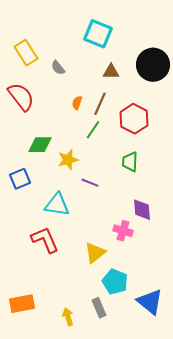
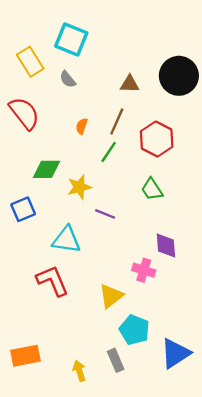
cyan square: (98, 34) -> (71, 39), moved
orange semicircle: (77, 103) -> (82, 126), moved
green trapezoid: (130, 162) -> (152, 189), turned -35
blue triangle: (150, 302) -> (175, 353), turned 48

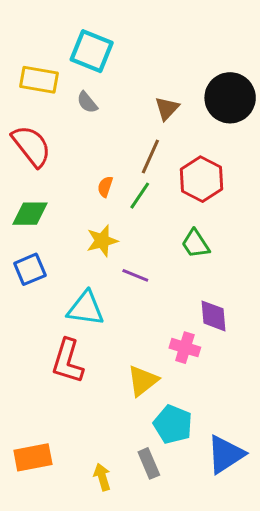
yellow rectangle: (30, 62) -> (39, 80), turned -48
brown triangle: (130, 84) -> (167, 108), turned -48
orange semicircle: (82, 126) -> (105, 187), moved
green diamond: (47, 169) -> (30, 214), moved
red L-shape: (52, 281) -> (68, 361), turned -140

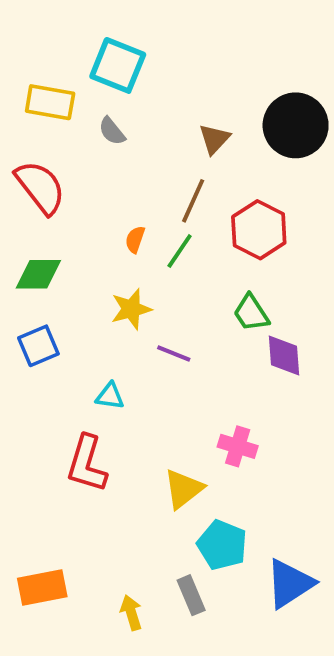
cyan triangle: (86, 308) -> (110, 396), size x0.6
purple diamond: (214, 316) -> (284, 355), moved

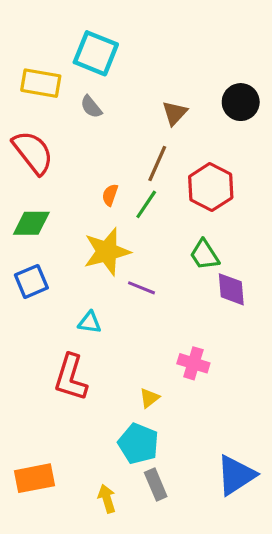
black circle: (296, 125) -> (241, 102), size x0.7
yellow star: (131, 309) -> (107, 252), size x1.4
yellow triangle: (183, 489) -> (149, 398), size x0.6
cyan pentagon: (222, 545) -> (138, 444), moved

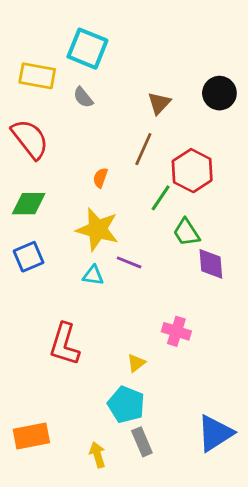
green line: (146, 204) -> (161, 198), moved
yellow star: (107, 252) -> (97, 229), turned 30
cyan triangle: (90, 322) -> (93, 275), moved

